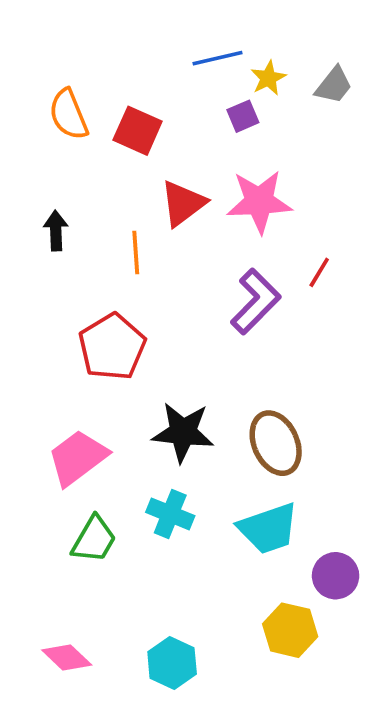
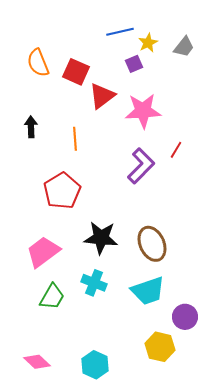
red triangle: (183, 203) -> (102, 96), moved

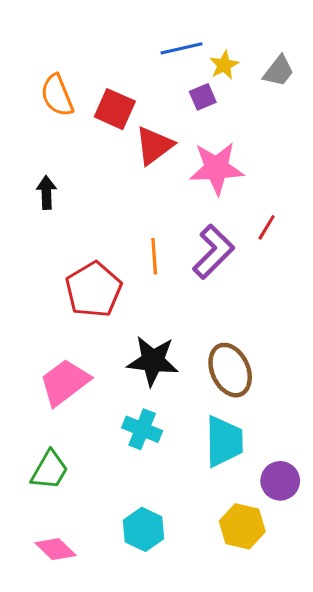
orange line: (75, 139) -> (154, 256), moved
cyan trapezoid: (148, 291) -> (224, 441), turned -72
green trapezoid: (52, 297) -> (50, 470), moved
cyan hexagon: (95, 365) -> (144, 529), moved

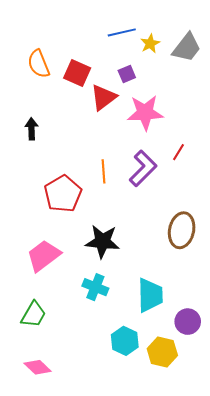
gray trapezoid: (279, 71) -> (187, 48), size x1.4
purple square: (203, 97) -> (127, 74), moved
brown ellipse: (230, 370) -> (182, 230), moved, turned 36
cyan hexagon: (144, 529) -> (125, 341), moved

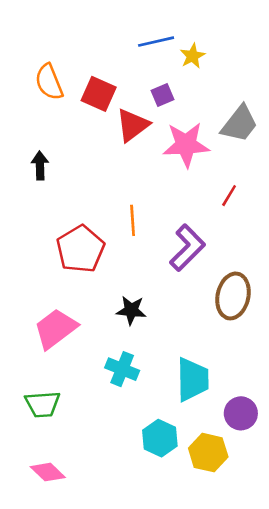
gray trapezoid: (187, 48) -> (240, 124), moved
purple L-shape: (143, 168) -> (187, 248), moved
black star: (102, 241) -> (131, 310), size x0.7
green trapezoid: (33, 314) -> (43, 404), turned 56

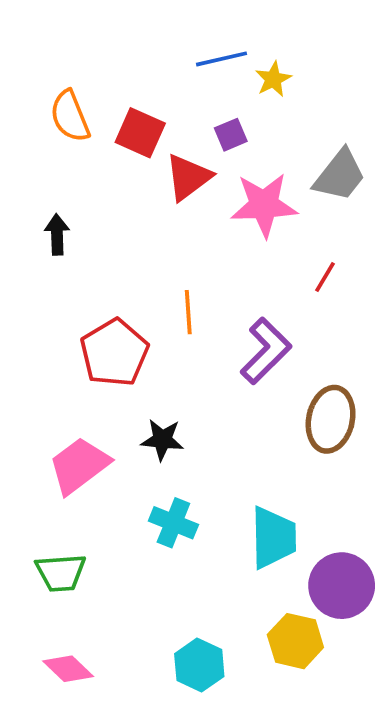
black star: (131, 310) -> (162, 440), moved
purple circle: (241, 413) -> (342, 586), size x1.4
cyan hexagon: (160, 438) -> (199, 665), moved

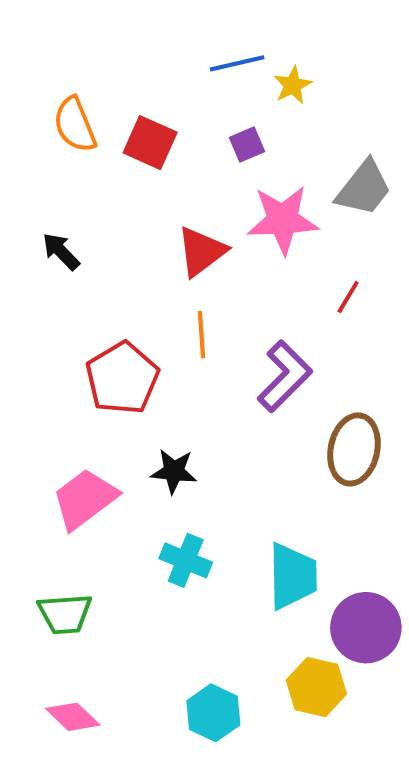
red triangle: (188, 177) -> (202, 251), moved
black arrow: (57, 234) -> (61, 251), turned -42

